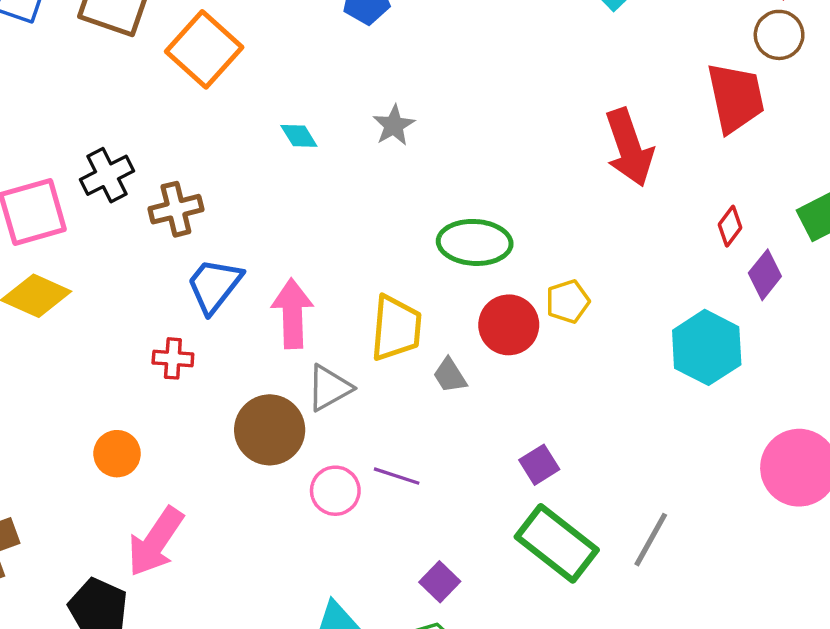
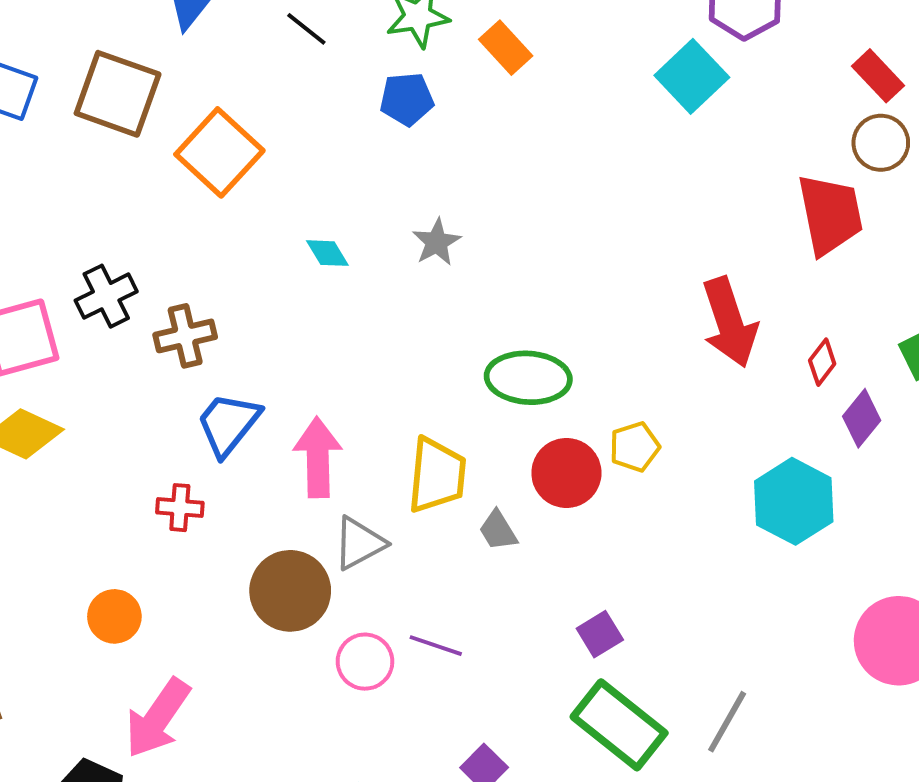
red arrow: (629, 147) -> (730, 322), moved

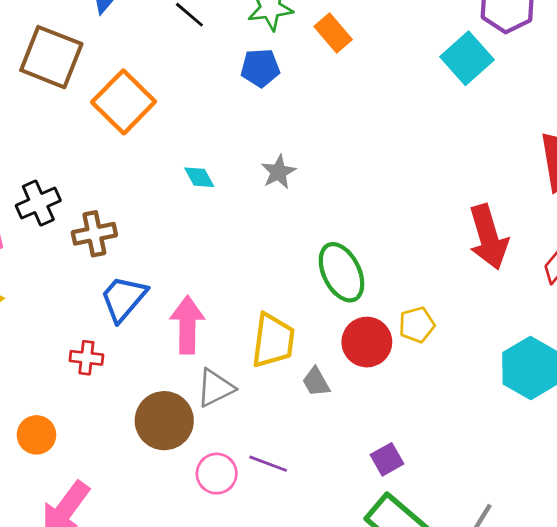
green ellipse: (528, 378) -> (341, 272), turned 58

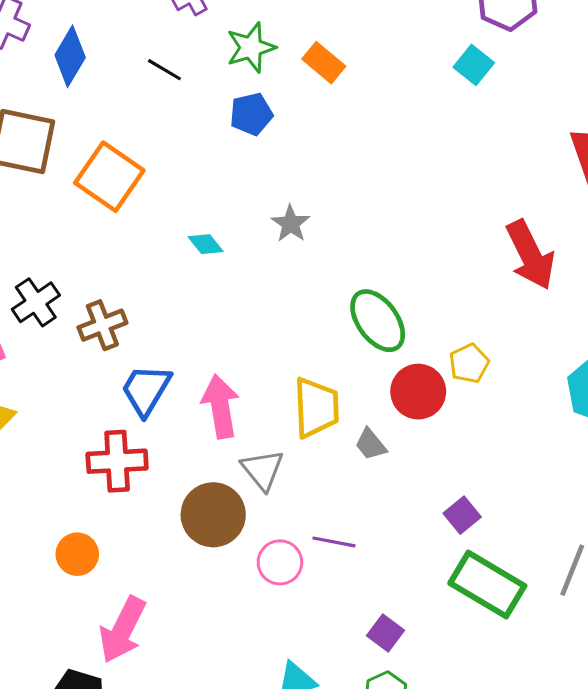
cyan square: (467, 58) -> (474, 65), size x0.7
red cross: (86, 358) -> (117, 461), size x1.6
gray triangle: (215, 388) -> (262, 470), turned -33

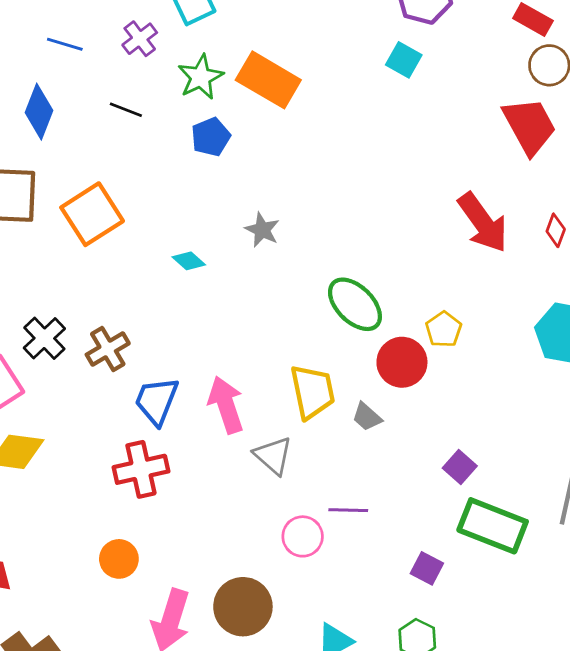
orange rectangle: (324, 63) -> (268, 80), size x1.6
orange square: (109, 177) -> (92, 214), turned 32
brown circle: (213, 515) -> (243, 607), moved
purple square: (385, 633) -> (427, 568), moved

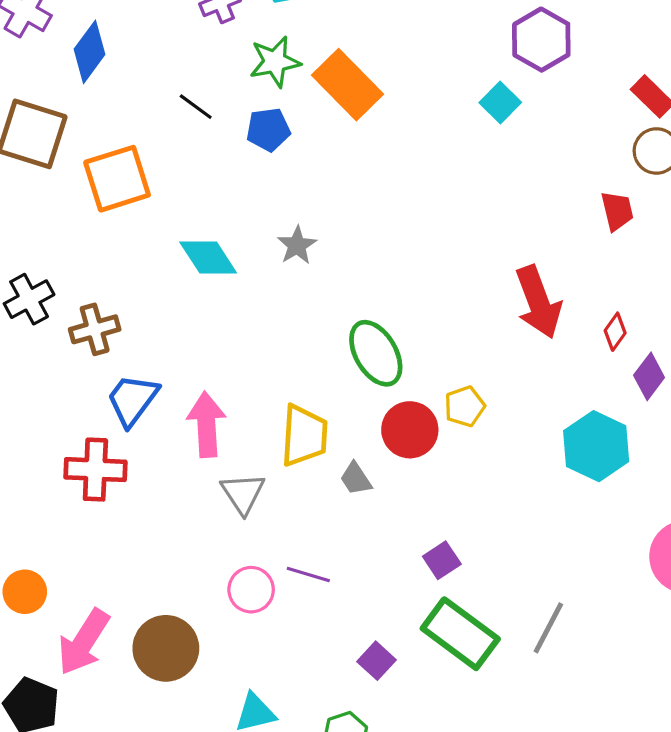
black line: (126, 110) -> (196, 107), moved
red trapezoid: (529, 126) -> (617, 211), size x0.6
cyan diamond: (189, 261) -> (208, 257), size x1.6
orange circle: (119, 559) -> (25, 592), moved

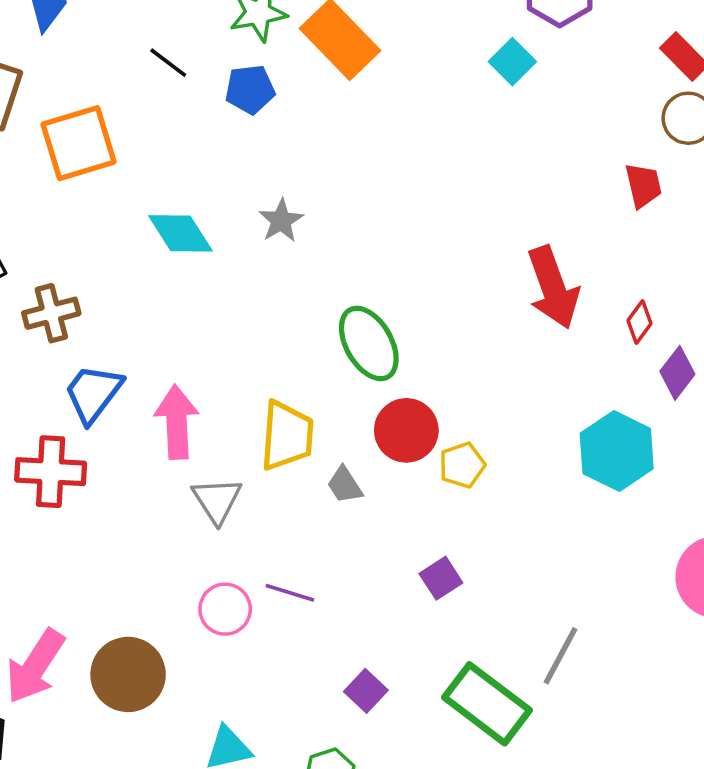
yellow pentagon: (465, 406) -> (462, 465), moved
green rectangle: (460, 634) -> (487, 704), moved

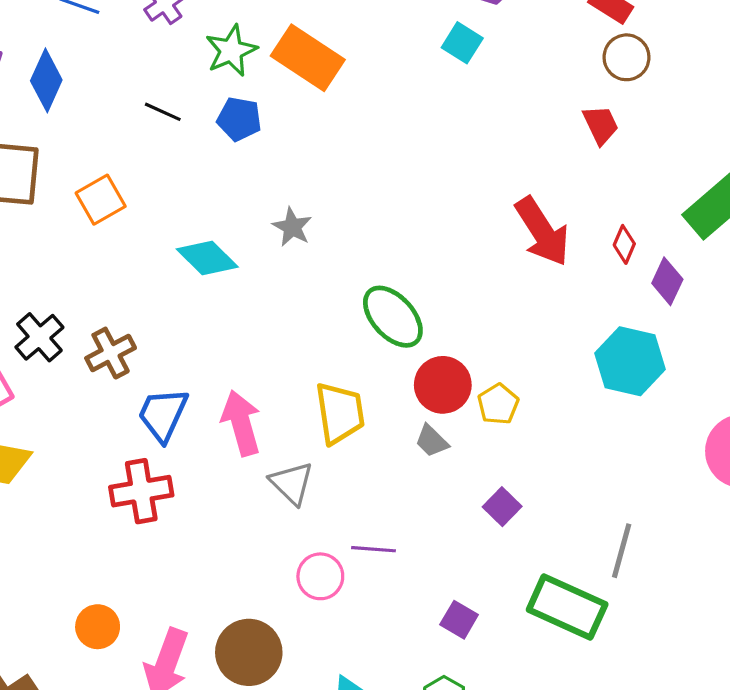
blue pentagon: (250, 89) -> (239, 119), turned 30
orange square: (79, 143) -> (101, 200), size x0.7
gray trapezoid: (345, 485) -> (432, 441), moved

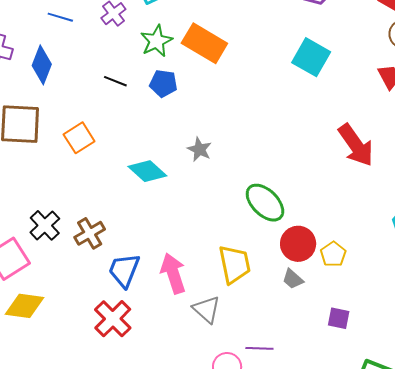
cyan square: (462, 43) -> (311, 57), moved, size x1.5
red cross: (141, 491) -> (113, 319), turned -33
purple square: (502, 507) -> (339, 318), turned -30

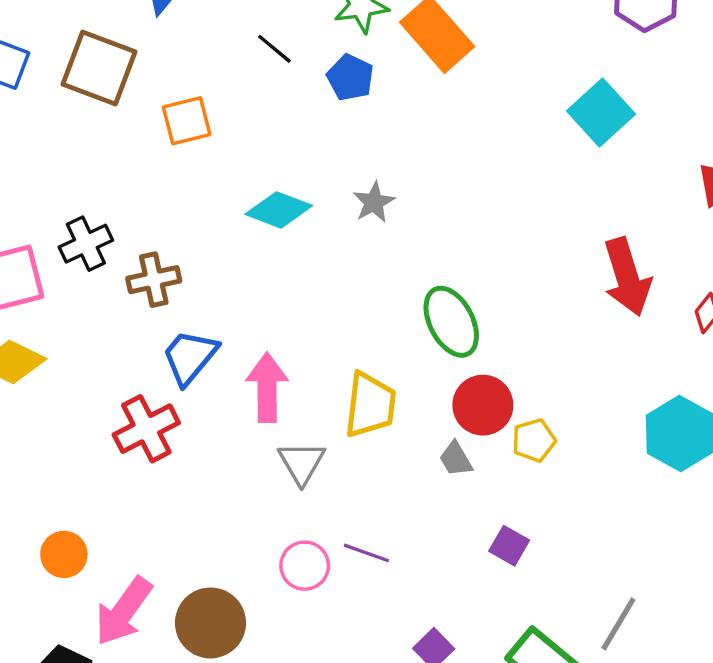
cyan diamond: (147, 171) -> (279, 210), turned -39

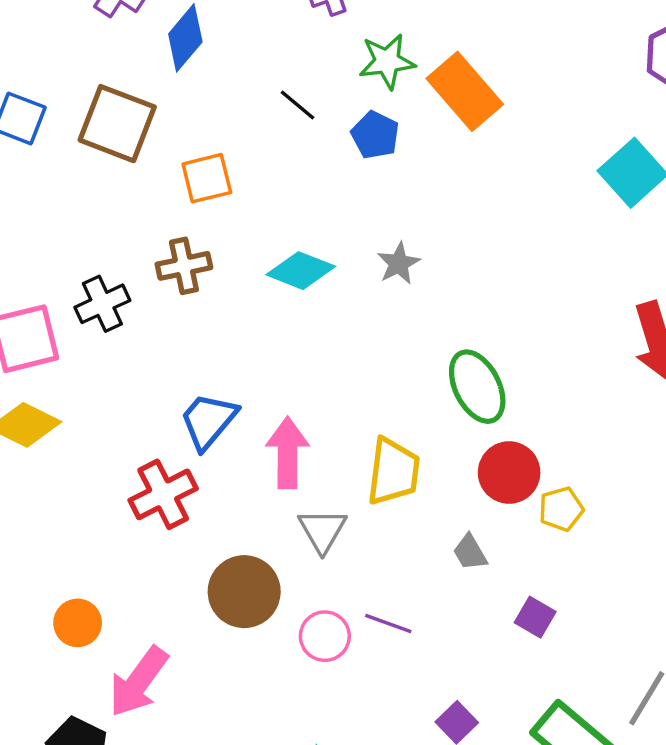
brown cross: (154, 280) -> (184, 266), moved
gray trapezoid: (456, 459) -> (470, 552), moved
brown circle: (211, 623) -> (244, 592), moved

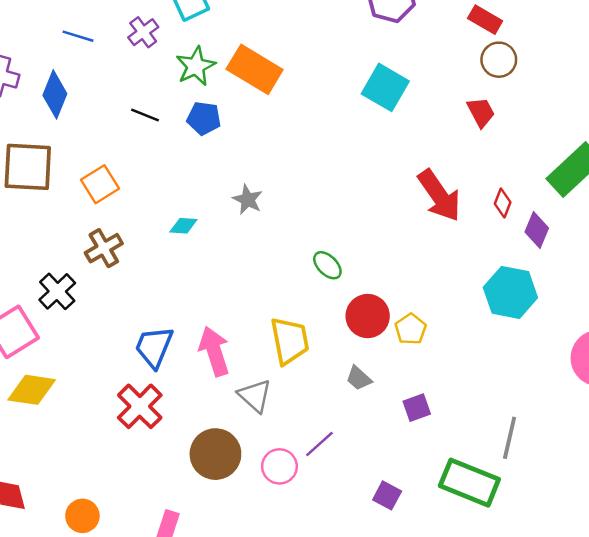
cyan diamond: (301, 271) -> (183, 226), size x0.6
green ellipse: (477, 387) -> (327, 265), size x0.6
purple square: (535, 617) -> (417, 408), turned -32
orange circle: (78, 623) -> (82, 516), moved
purple line: (388, 623) -> (319, 444), turned -44

